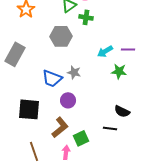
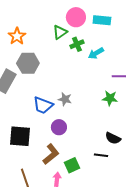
green cross: (86, 17) -> (77, 44), turned -32
gray hexagon: (61, 36) -> (28, 63), moved
cyan arrow: (105, 51) -> (96, 53), moved

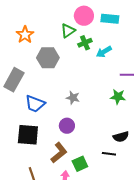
gray hexagon: (28, 63) -> (48, 58), moved
blue trapezoid: (43, 105) -> (35, 104), moved
black semicircle: (113, 138) -> (121, 137), turned -42

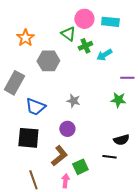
green triangle: (68, 31) -> (68, 34), turned -49

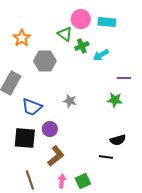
purple circle: (67, 129) -> (50, 129), moved
green square: (80, 167) -> (83, 181), moved

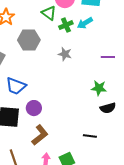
cyan arrow: (101, 55) -> (85, 23), moved
green star: (115, 100) -> (99, 88), moved
gray star: (70, 101) -> (65, 54), moved
black semicircle: (118, 140) -> (108, 108), moved

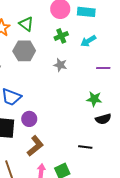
green triangle: (49, 13) -> (26, 24), moved
cyan arrow: (85, 23) -> (88, 41), moved

